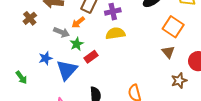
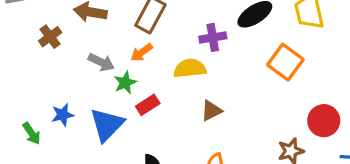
purple cross: (113, 12) -> (213, 37), moved
orange arrow: (78, 22) -> (142, 52), moved
brown triangle: (168, 52) -> (211, 111), moved, turned 40
blue star: (46, 58) -> (63, 115), moved

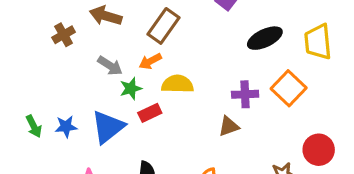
purple cross: (213, 37) -> (245, 94), moved
yellow semicircle: (190, 68) -> (177, 84), moved
brown triangle: (211, 111) -> (229, 126), moved
blue star: (63, 115) -> (66, 127), moved

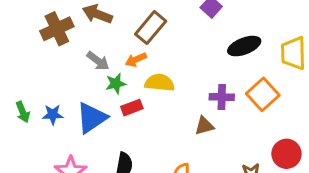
brown cross: (64, 35) -> (57, 29), size x1.5

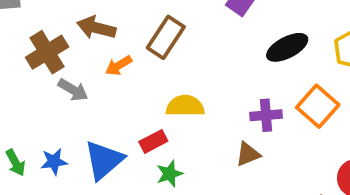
orange arrow: (136, 60) -> (119, 66), moved
gray arrow: (98, 61) -> (73, 90), moved
green star: (116, 84) -> (170, 174), moved

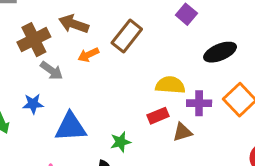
yellow semicircle: (185, 106) -> (170, 85), moved
red rectangle: (153, 141) -> (158, 116), moved
blue triangle: (104, 160) -> (71, 127), turned 32
blue star: (54, 162) -> (33, 104), moved

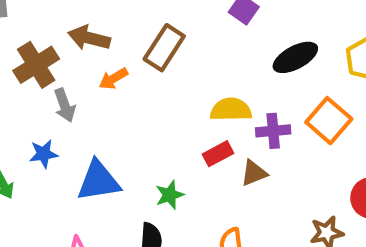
gray arrow: (51, 70) -> (65, 105), turned 40

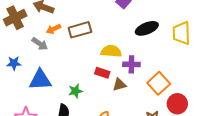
brown rectangle: (164, 48) -> (80, 30), moved, turned 35
gray arrow: (65, 105) -> (40, 44), moved, turned -42
orange square: (329, 121) -> (159, 83), moved
red rectangle: (218, 154) -> (102, 73), turned 40

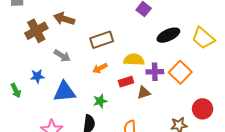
orange arrow: (53, 29) -> (100, 68), moved
yellow trapezoid: (181, 33) -> (203, 38), turned -45
red rectangle: (102, 73) -> (126, 82), turned -32
orange square: (159, 83) -> (180, 72), moved

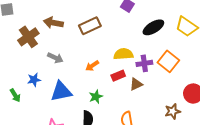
brown rectangle: (102, 40) -> (90, 26), moved

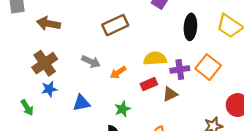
brown arrow: (53, 23) -> (48, 24), moved
black ellipse: (153, 27) -> (190, 27), turned -55
brown cross: (28, 37) -> (45, 63), moved
gray arrow: (55, 58) -> (91, 62), moved
blue triangle: (61, 92) -> (81, 103), size x0.7

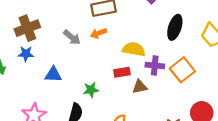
orange arrow: (118, 72) -> (99, 33), moved

